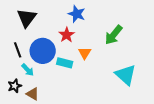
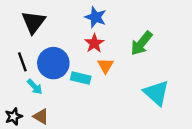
red star: (67, 35) -> (94, 43), moved
black star: (15, 86) -> (14, 116), moved

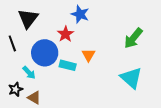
red star: (94, 43) -> (66, 34), moved
green arrow: (141, 43) -> (133, 38), moved
black line: (22, 62) -> (12, 43), moved
black star: (14, 116) -> (15, 89), moved

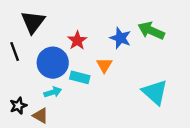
blue star: (80, 14) -> (120, 38), moved
green arrow: (133, 38) -> (151, 31), moved, turned 75
cyan arrow: (29, 73) -> (53, 92), moved, turned -64

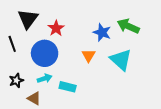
red star: (77, 40) -> (56, 28), moved
cyan rectangle: (80, 77) -> (68, 87), moved
cyan triangle: (155, 92) -> (121, 60), moved
black star: (18, 106) -> (16, 81), moved

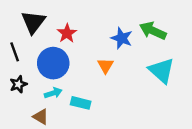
cyan triangle: (121, 60) -> (162, 71), moved
black star: (16, 81) -> (18, 84), moved

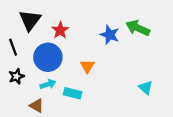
orange triangle: (105, 66) -> (87, 66), moved
cyan triangle: (162, 71) -> (146, 88), moved, size x0.6

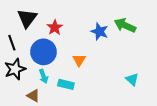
black star: (16, 76) -> (15, 69), size x1.5
cyan arrow: (48, 84) -> (43, 76), turned 88

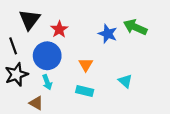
cyan triangle: (132, 79) -> (125, 81), moved
cyan rectangle: (66, 84) -> (85, 91), moved

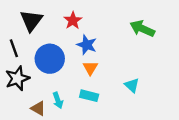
red star: (59, 29) -> (73, 21), moved
blue star: (108, 34) -> (87, 45), moved
cyan arrow: (47, 82) -> (58, 100), moved

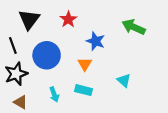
blue star: (87, 45) -> (96, 41), moved
brown triangle: (38, 108) -> (20, 102), moved

